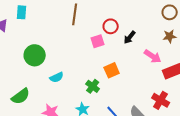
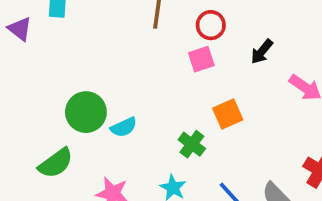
red circle: (111, 26) -> (211, 25), moved
green circle: (35, 55) -> (86, 112), moved

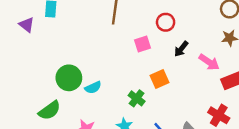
red circle: (211, 25) -> (166, 22), moved
black arrow: (262, 52) -> (181, 49), moved

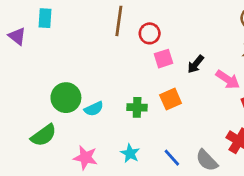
red circle: (166, 22) -> (150, 33), moved
pink square: (143, 44) -> (164, 59), moved
green cross: (137, 98) -> (137, 107), moved, turned -35

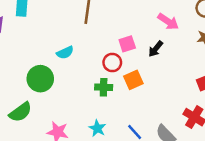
red circle: (150, 33) -> (112, 63), moved
pink arrow: (228, 79) -> (168, 22), moved
cyan semicircle: (94, 109) -> (65, 53), moved

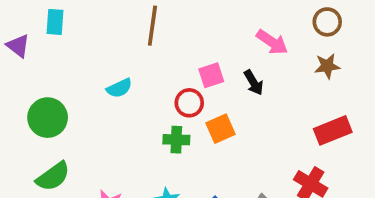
black arrow: (156, 49) -> (254, 83), turned -70
green circle: (40, 79) -> (48, 118), moved

